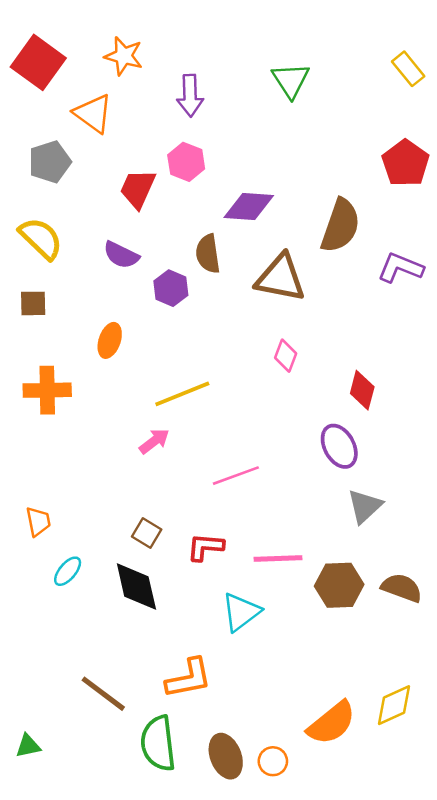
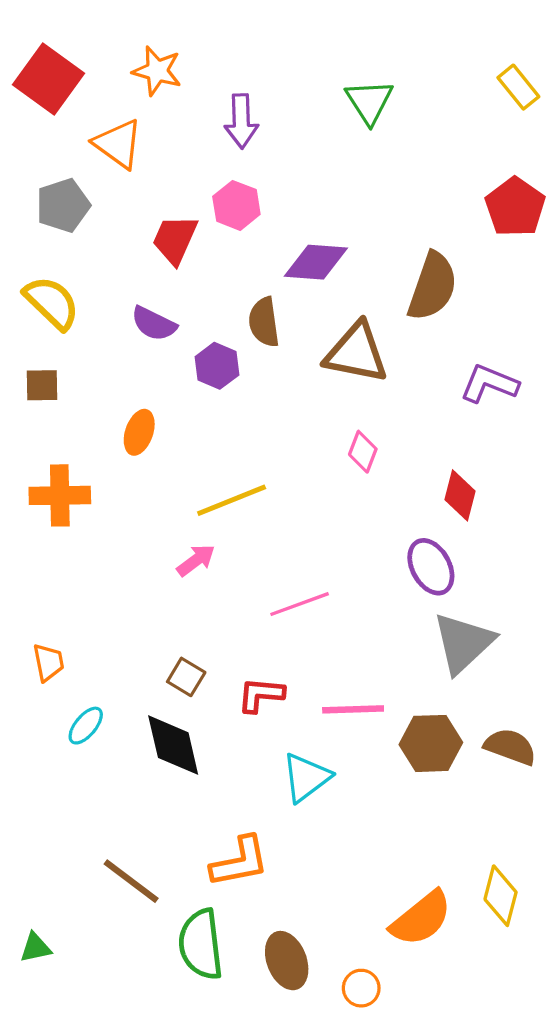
purple L-shape: (400, 268) -> (489, 384), moved
gray triangle: (365, 506) -> (463, 643), size x1.4
yellow diamond: (394, 705) -> (501, 896), turned -51
orange circle: (273, 761) -> (361, 988), moved

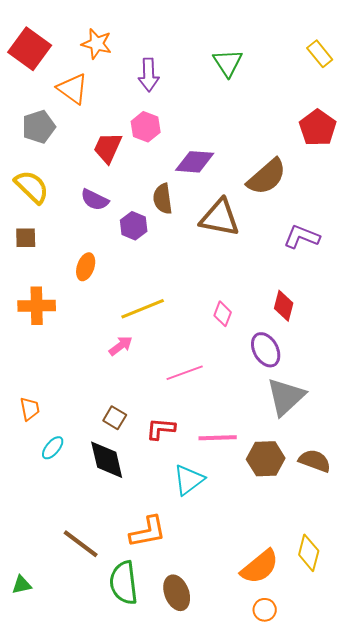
brown semicircle: (433, 286) -> (267, 177), turned 30
pink diamond: (363, 452) -> (223, 314), moved
orange circle: (361, 988) -> (265, 610), moved

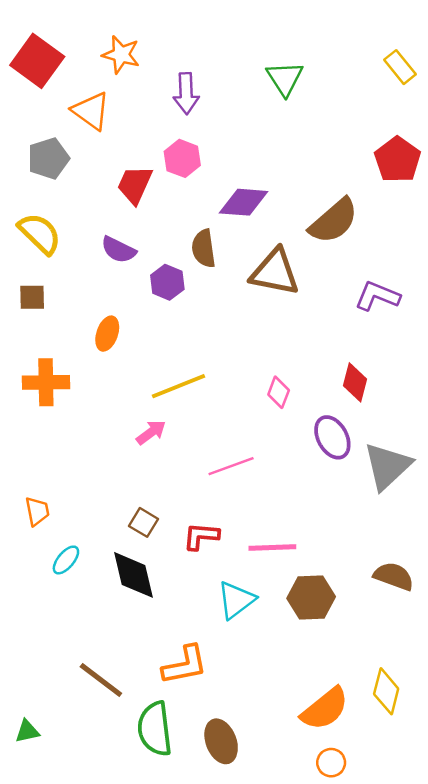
gray triangle: (286, 397) -> (387, 466), moved
brown hexagon: (266, 459) -> (311, 597), moved

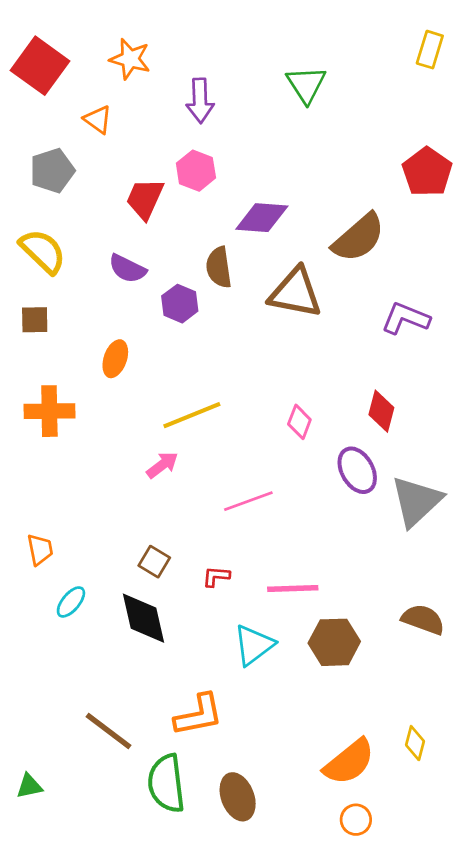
yellow rectangle: (400, 67) -> (430, 50), moved, turned 56
orange triangle: (91, 111) -> (98, 119), size x0.7
red L-shape: (201, 536) -> (216, 576), size x0.7
yellow diamond: (386, 691) -> (415, 743), size x0.7

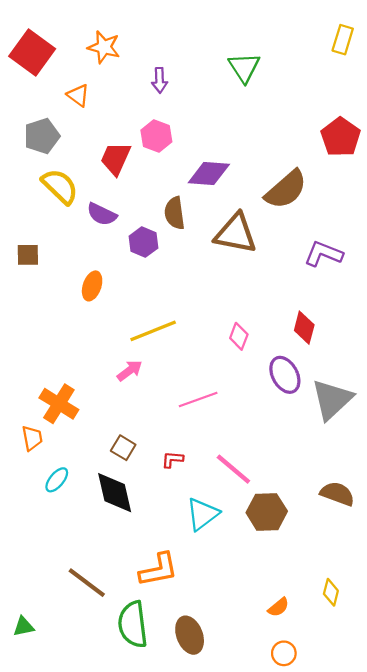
purple arrow: (200, 101) -> (160, 80), size x0.7
yellow semicircle: (43, 251) -> (60, 186), moved
orange cross: (49, 411) -> (59, 404), moved, turned 33
pink line: (293, 589) -> (233, 469), turned 42
orange semicircle: (349, 762) -> (278, 607), size x0.5

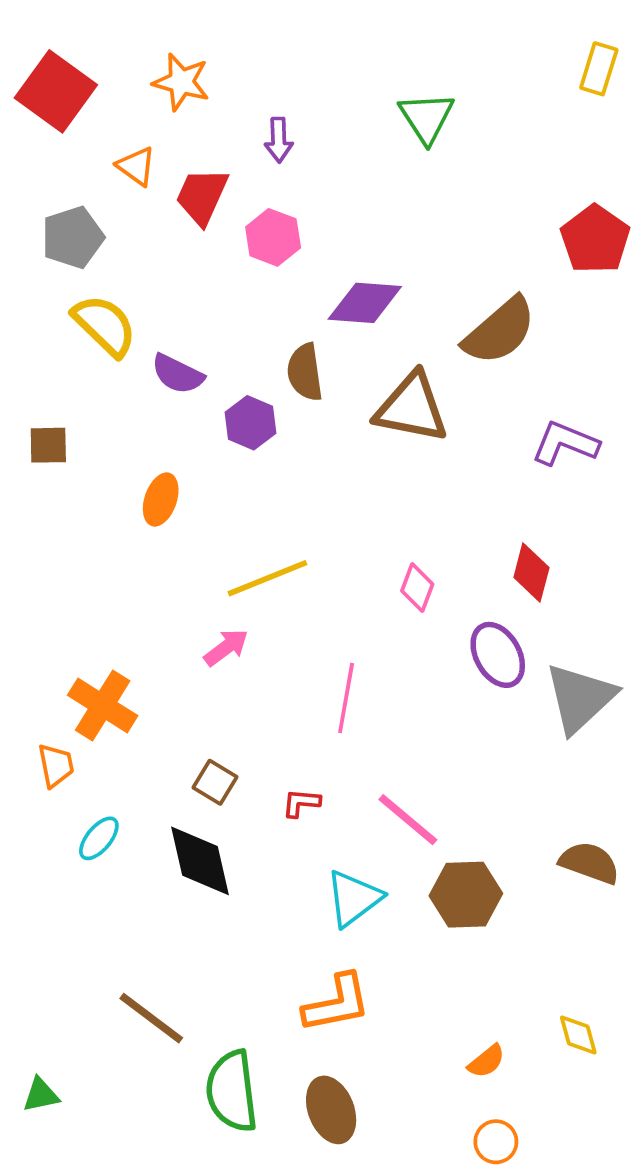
red trapezoid: (116, 159) -> (202, 196), moved
pink line: (198, 399) -> (346, 698), turned -60
orange L-shape: (158, 570) -> (337, 1003), moved
yellow diamond: (331, 592) -> (578, 1035), turned -30

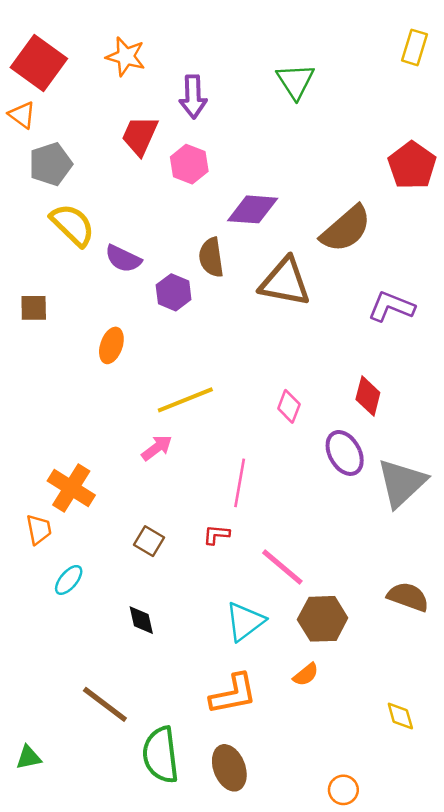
purple arrow: (279, 140) -> (193, 97), size x1.4
orange triangle: (136, 166) -> (22, 115), moved
red L-shape: (301, 803) -> (216, 535), moved
black diamond: (200, 861) -> (141, 620), moved, size x0.6
orange semicircle: (486, 1061) -> (306, 675), moved

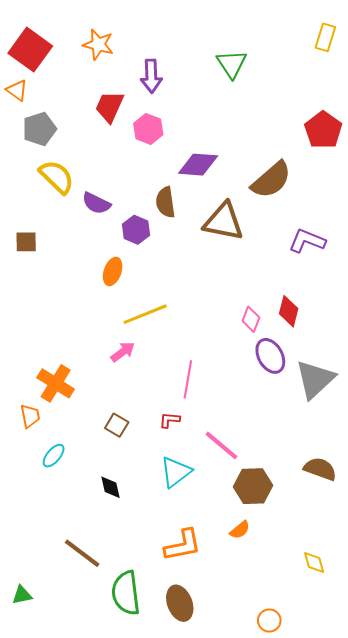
orange ellipse: (111, 345) -> (113, 271), moved
pink diamond: (289, 406) -> (251, 319), moved
cyan triangle: (245, 621) -> (176, 472), moved

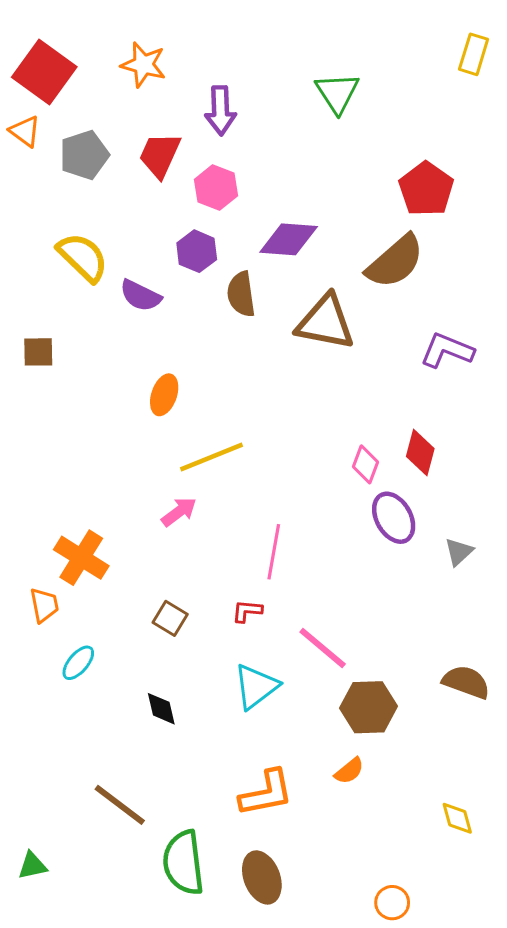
gray pentagon: (39, 129) -> (84, 155), moved
red pentagon: (323, 130) -> (426, 189), moved
purple hexagon: (136, 230) -> (197, 251), moved
gray triangle: (315, 379) -> (459, 552), size x0.5

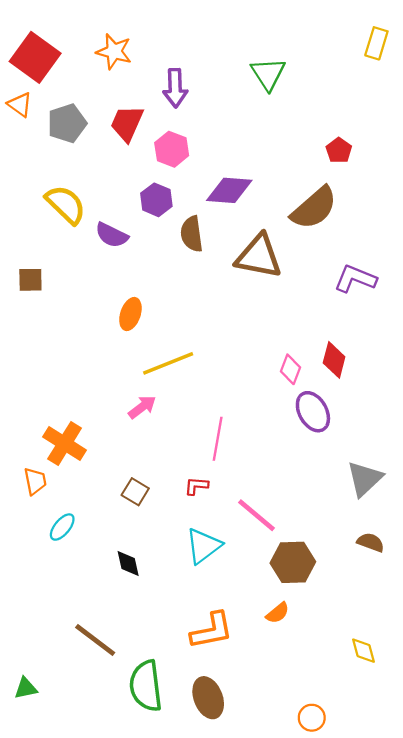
red pentagon: (426, 189) -> (339, 150), size x0.6
gray triangle: (459, 552) -> (365, 479), moved, size x1.6
brown semicircle: (466, 682) -> (371, 542), size x0.7

